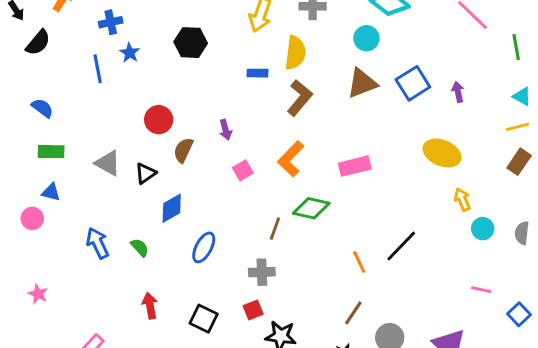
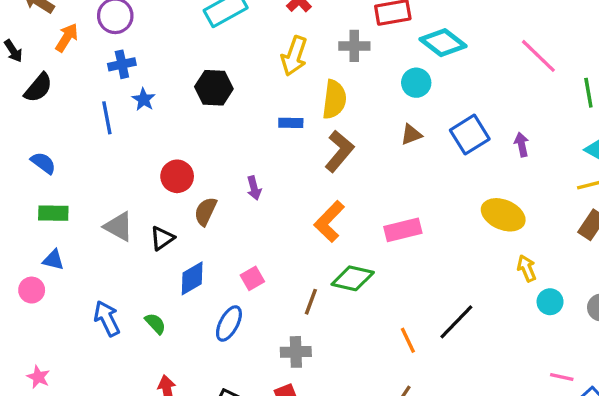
brown triangle: (362, 83) -> (411, 135), size x0.6
pink square: (243, 170) -> (252, 278), moved
pink line: (481, 290) -> (562, 377), moved

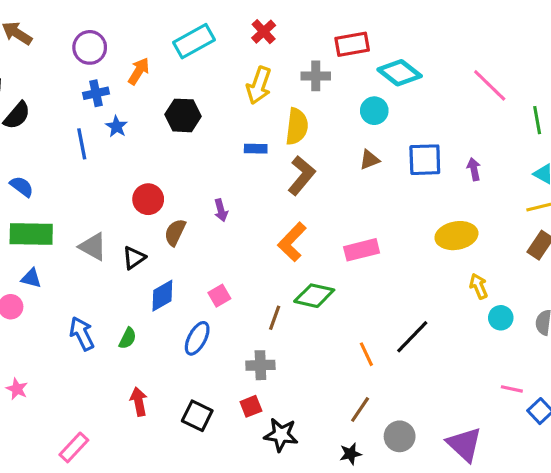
orange arrow: (67, 38) -> (139, 71), moved
blue square: (470, 135) -> (425, 160), turned 30
green rectangle: (53, 213) -> (31, 234), size x1.5
yellow ellipse: (503, 215) -> (456, 236), turned -33
green semicircle: (155, 323) -> (128, 338), turned 70

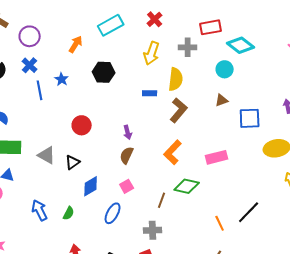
purple circle: (90, 47) -> (30, 36), moved
blue cross: (96, 93) -> (30, 65), moved, turned -35
blue square: (425, 160) -> (250, 118), moved
brown semicircle: (175, 232) -> (127, 155), moved

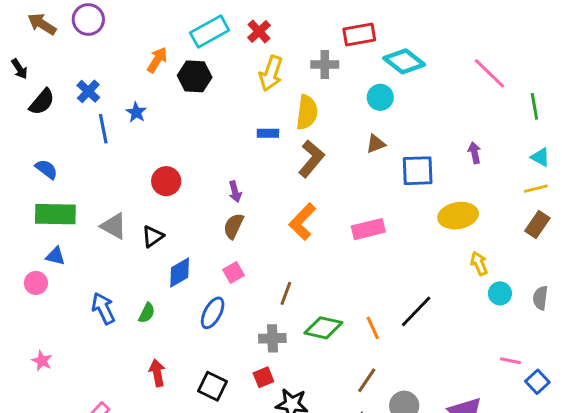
red cross: (155, 19) -> (259, 31), moved
purple circle: (30, 36) -> (88, 19), moved
black hexagon: (104, 72) -> (195, 76), moved
green diamond: (187, 186) -> (323, 328), moved

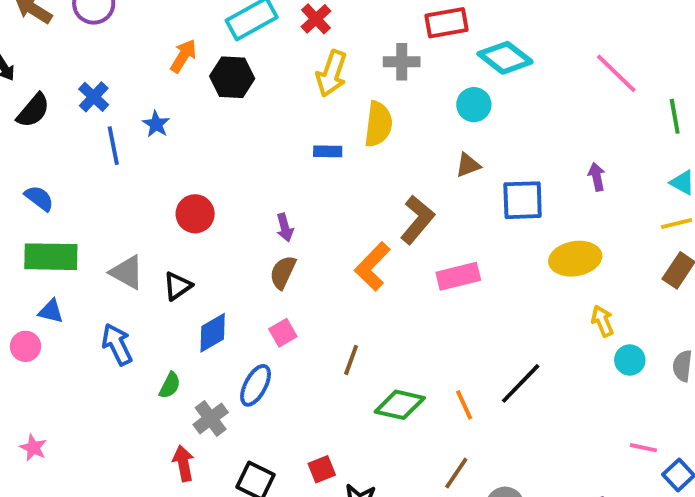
brown L-shape: (311, 159) -> (417, 220), moved
blue arrow: (103, 308) -> (117, 344), moved
gray cross: (272, 338) -> (211, 418), moved, turned -35

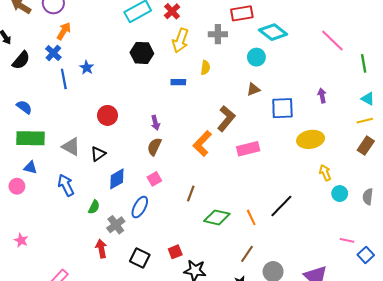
orange arrow: (183, 56) -> (64, 31), moved
black hexagon: (232, 77) -> (142, 53), moved
yellow semicircle: (378, 124) -> (205, 68), size x0.6

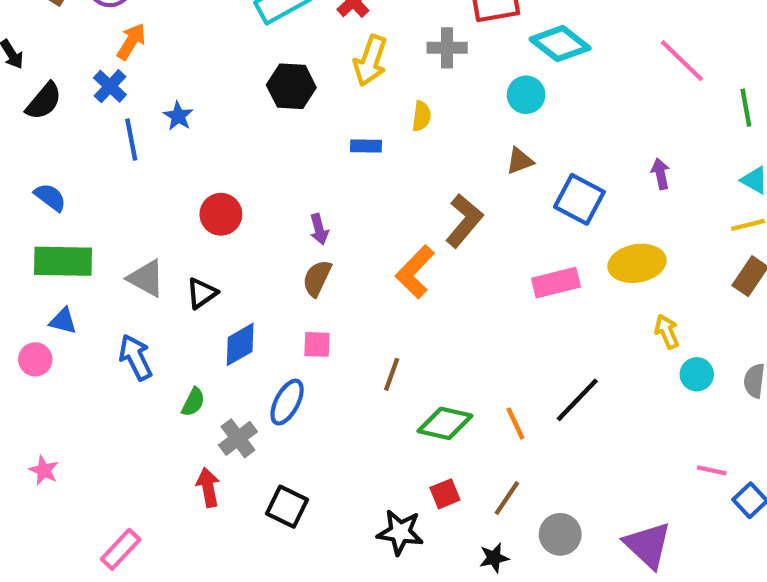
blue square: (282, 108) -> (579, 199), turned 30
pink rectangle: (248, 149) -> (556, 283), moved
pink square: (154, 179) -> (317, 344), turned 32
red square: (175, 252) -> (445, 494), moved

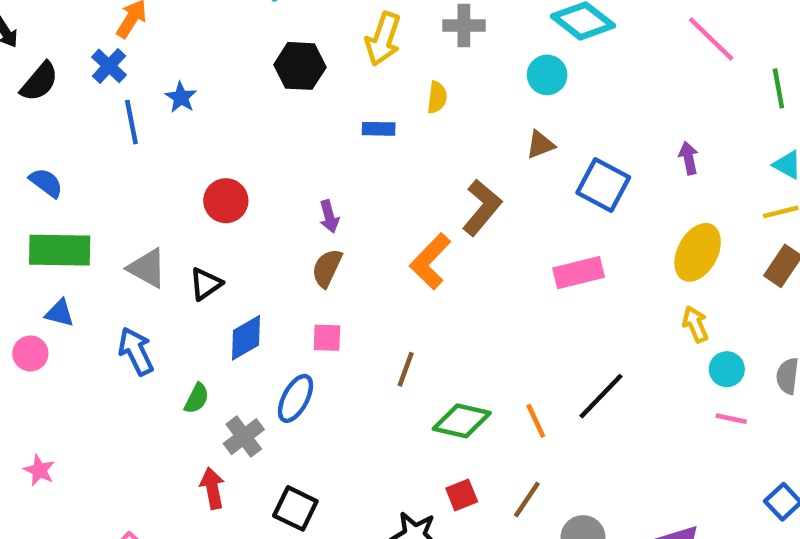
yellow ellipse: (637, 263) -> (698, 252), moved, turned -52
pink line: (712, 470) -> (731, 419), moved

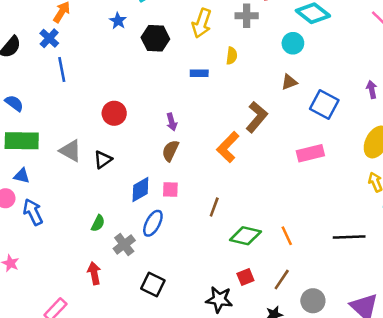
blue star: (181, 97) -> (118, 21), moved
blue diamond: (246, 338) -> (140, 190), moved
blue arrow: (136, 351) -> (33, 212), moved
black line: (601, 396) -> (349, 237), moved, turned 44
red arrow: (212, 488) -> (94, 273), moved

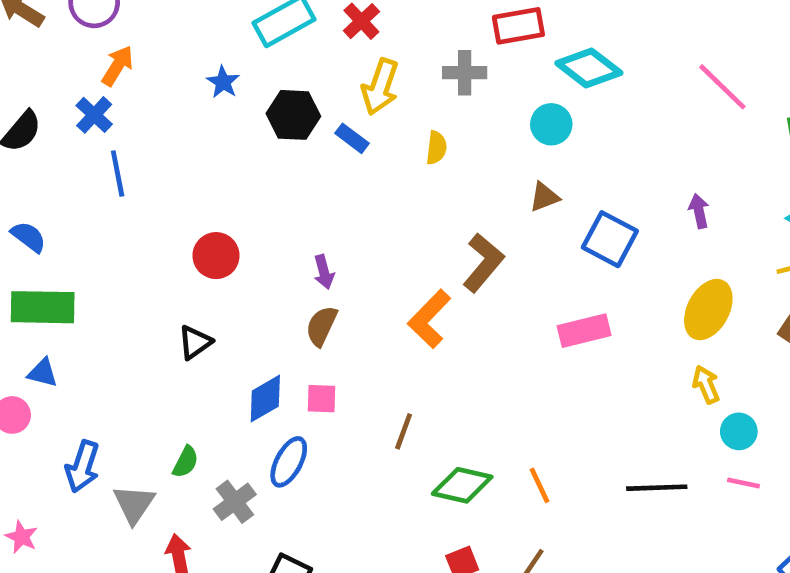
blue rectangle: (199, 73) -> (352, 138), moved, turned 36
gray triangle: (70, 151) -> (134, 504), moved, turned 35
blue arrow: (33, 212) -> (82, 467), moved, turned -136

